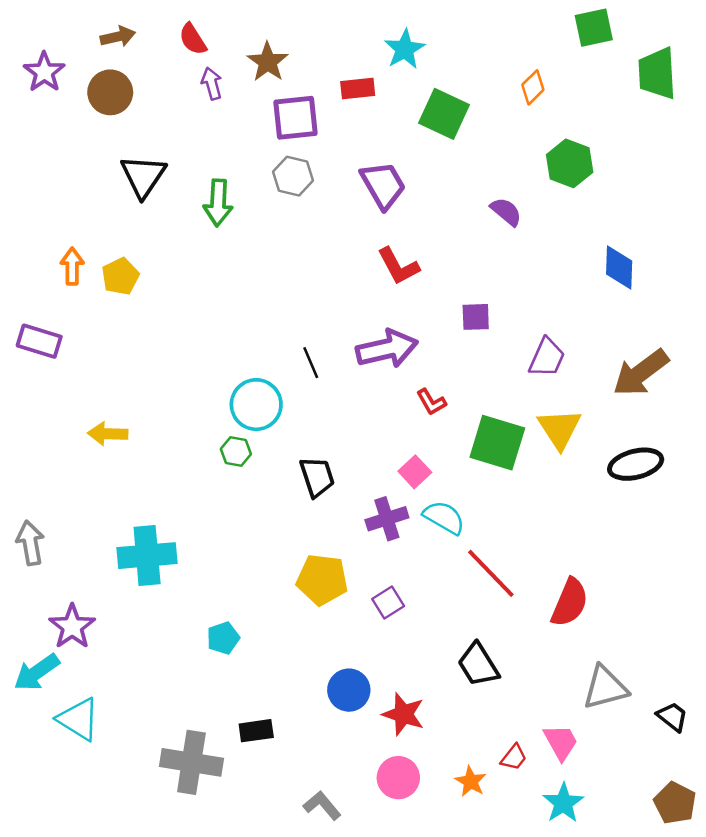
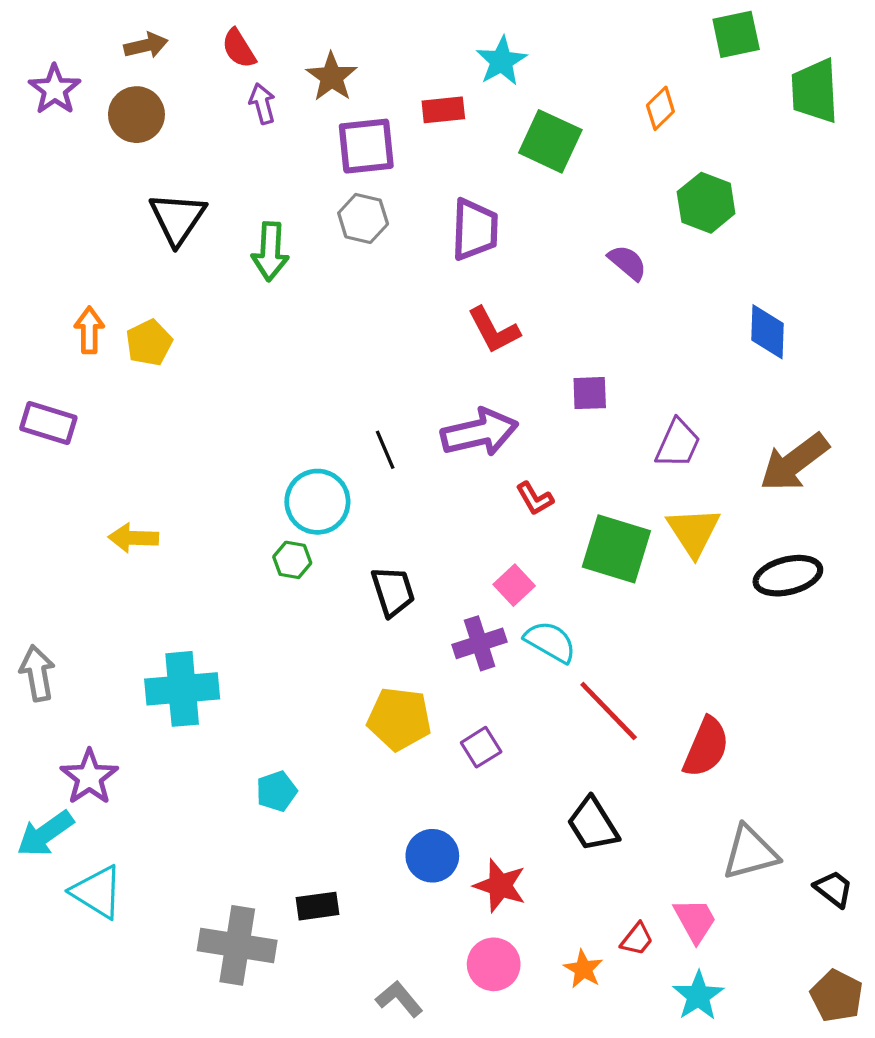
purple trapezoid: (383, 185) -> (475, 229), turned 32

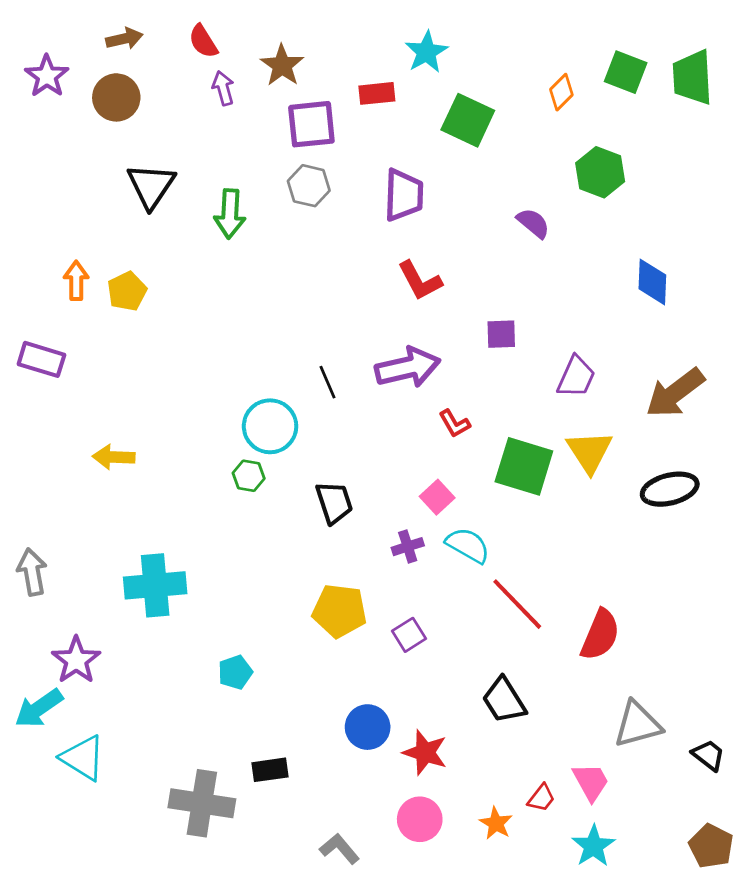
green square: (736, 34) -> (626, 72), moved, turned 33
purple cross: (480, 643) -> (408, 547), size x0.7

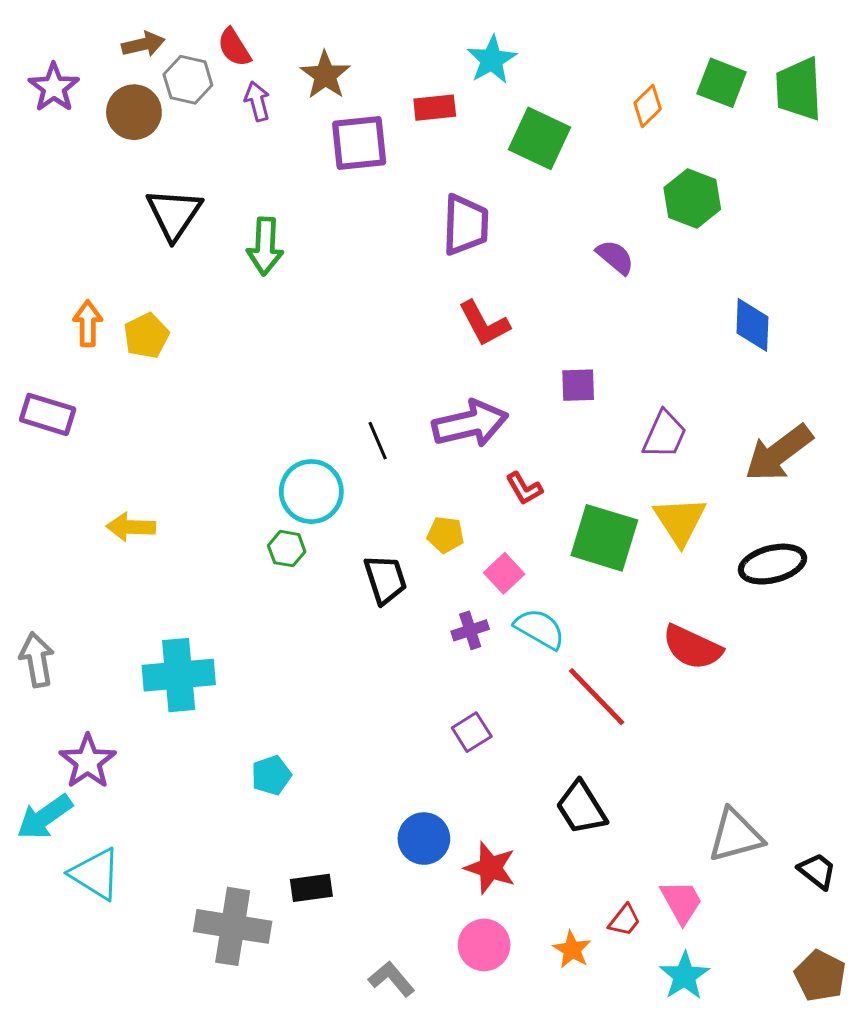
gray hexagon: (309, 186) -> (188, 80), moved
yellow pentagon: (340, 611) -> (446, 535), moved, size x0.6
red semicircle: (600, 635) -> (692, 647), moved, turned 92

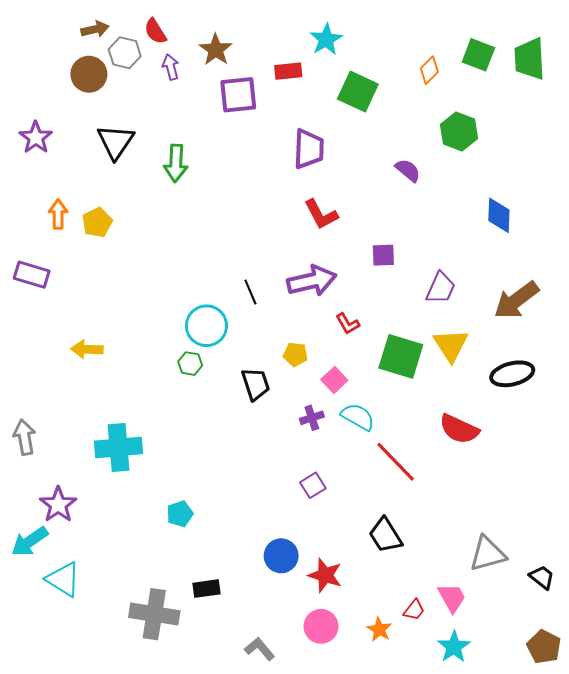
purple star: (54, 87) -> (36, 138), moved

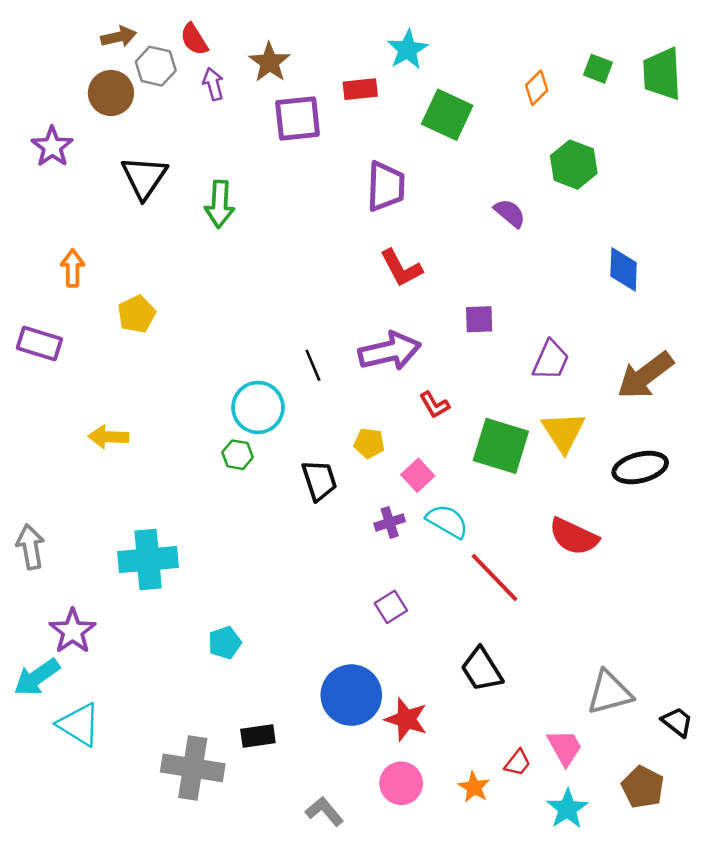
green square: (478, 55) -> (598, 69), size x0.7
purple star: (36, 138) -> (52, 147), moved
yellow pentagon: (97, 222) -> (137, 314), moved
blue circle: (281, 556) -> (351, 695), size x1.4
brown pentagon: (544, 647) -> (643, 787), moved

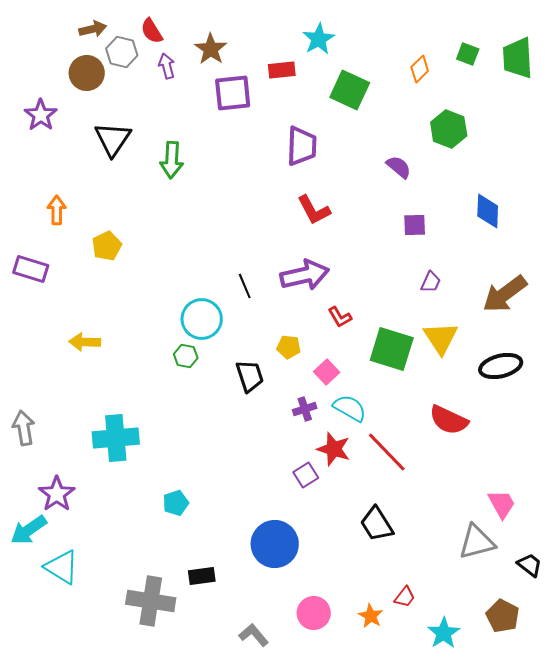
purple square: (479, 319) -> (415, 225), moved
purple trapezoid: (551, 360) -> (431, 282), size x0.7
red star: (406, 719) -> (334, 449), moved
pink trapezoid: (565, 747) -> (502, 504), moved

